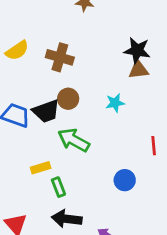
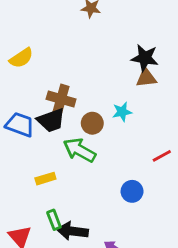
brown cross: (60, 57) -> (61, 99), moved
brown circle: (68, 99) -> (92, 123), moved
red line: (154, 146) -> (162, 156), turned 66
green rectangle: (58, 187) -> (54, 220), moved

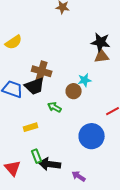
brown circle: (92, 123) -> (74, 91), moved
green arrow: (79, 150) -> (55, 107), size x0.6
blue circle: (132, 191) -> (92, 136), size x1.6

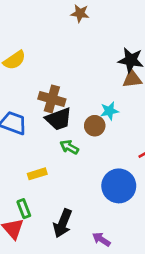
black trapezoid: (35, 86) -> (59, 119), moved
green rectangle: (37, 156) -> (24, 209), moved
black arrow: (50, 164) -> (63, 223), turned -75

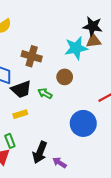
cyan star: (109, 111) -> (76, 48), moved, size x1.6
black trapezoid: (59, 119) -> (21, 89), moved
purple arrow: (101, 239) -> (59, 163), moved

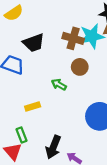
brown cross: (32, 56) -> (73, 38), moved
black trapezoid: (21, 89) -> (34, 43), moved

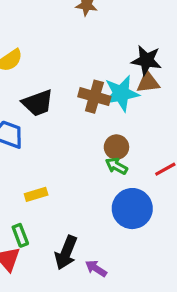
brown circle: (80, 67) -> (116, 147), moved
green arrow: (59, 85) -> (116, 166), moved

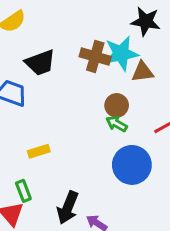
brown triangle: (148, 82) -> (143, 72), moved

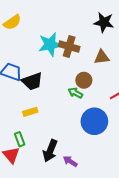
cyan star: (121, 53) -> (50, 44), moved
black trapezoid: (40, 63) -> (32, 81), moved
green arrow: (117, 124) -> (75, 93), moved

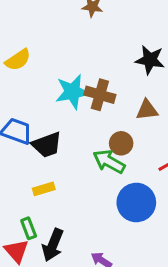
green arrow: (75, 93) -> (109, 162), size x1.5
black arrow: (50, 151) -> (53, 245), moved

